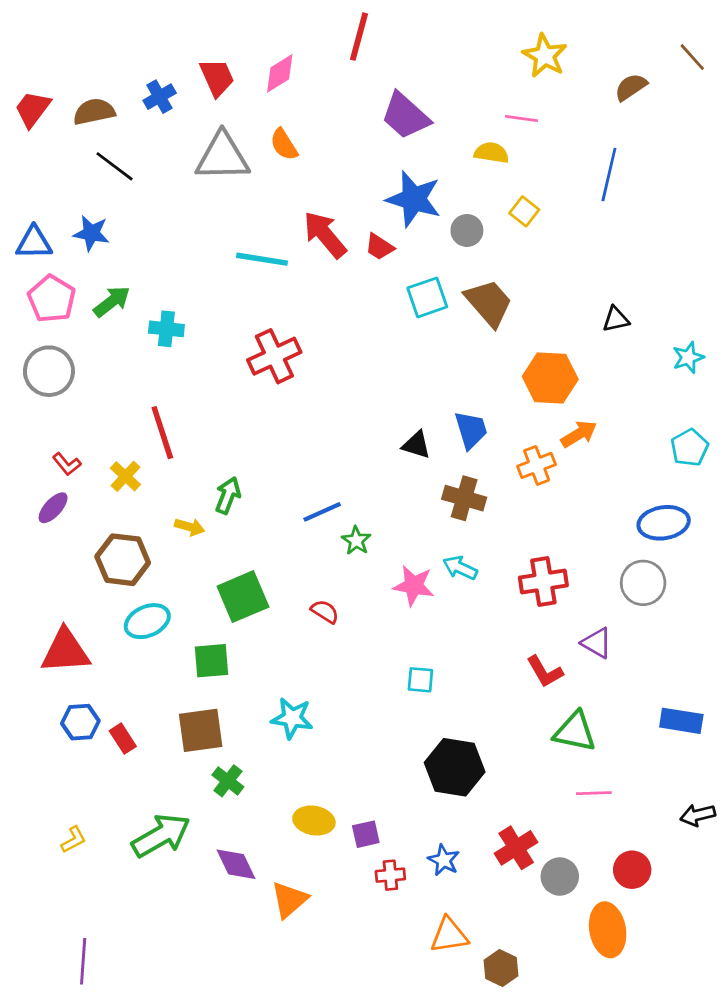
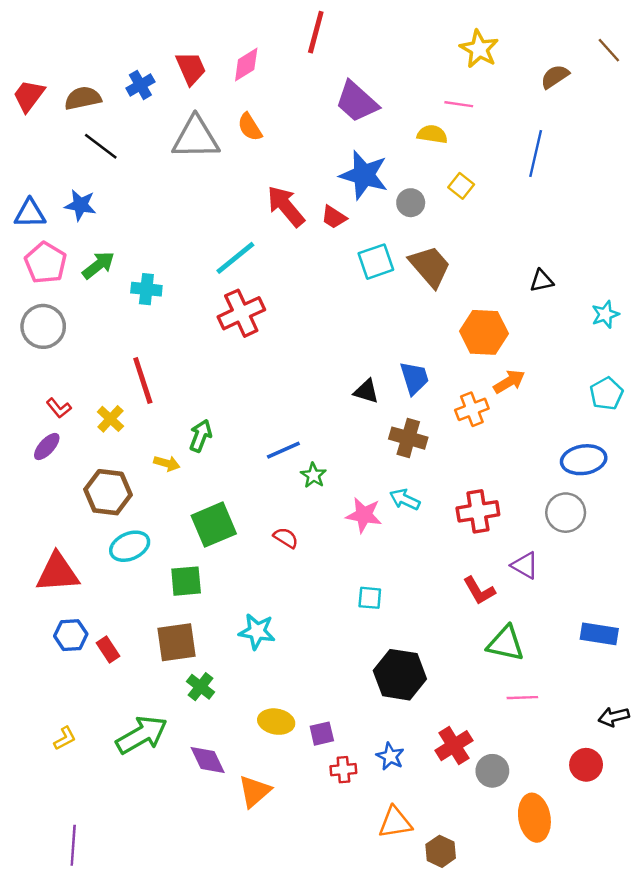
cyan line: (262, 259) -> (235, 258), moved, turned -48
red circle: (632, 870) -> (586, 765), moved

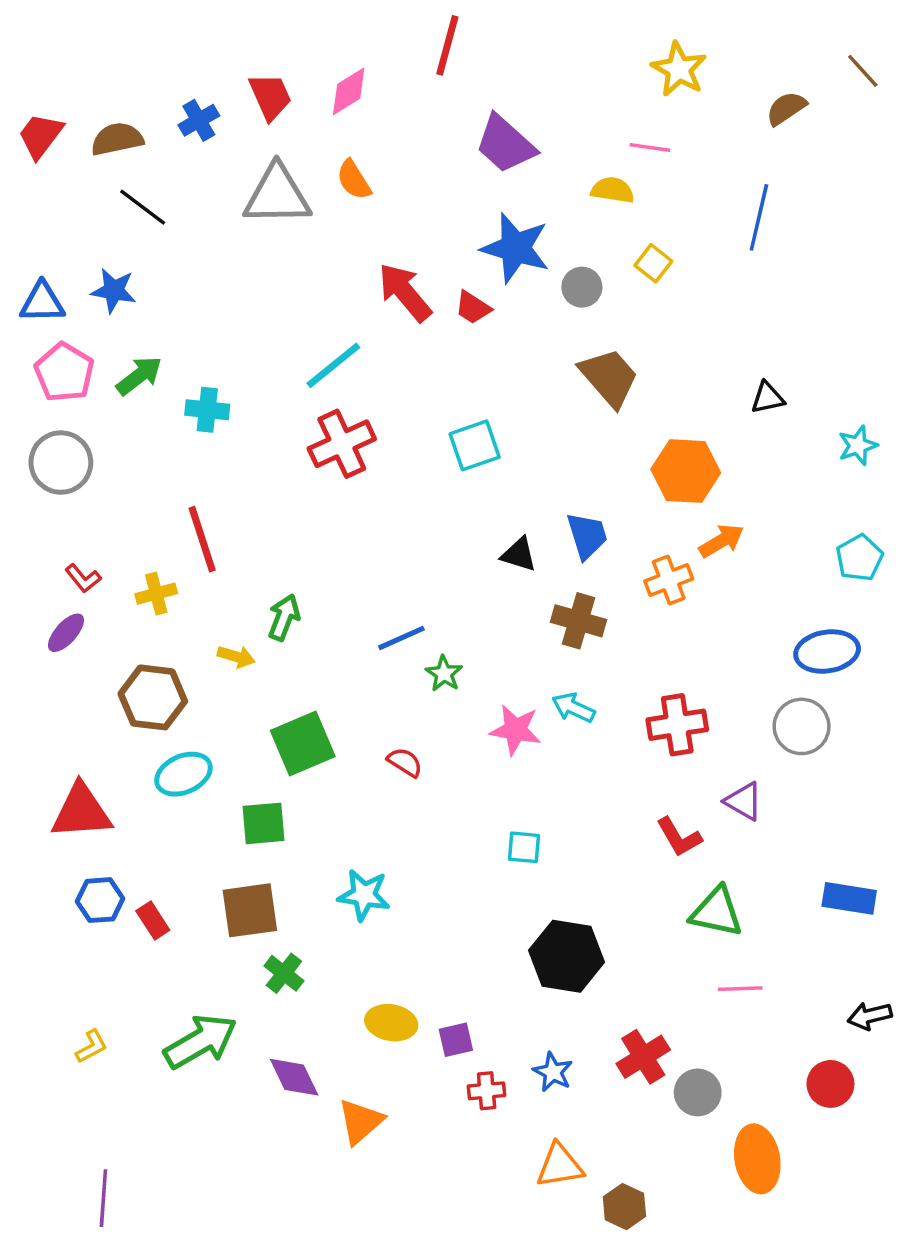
cyan square: (376, 262) -> (475, 445), moved
yellow cross: (110, 419) -> (156, 594), turned 32

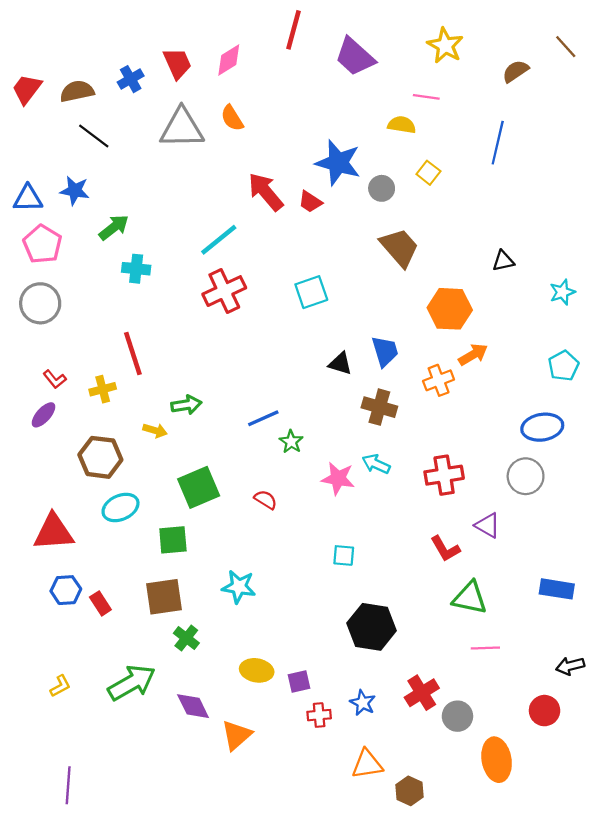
purple trapezoid: (505, 144) -> (355, 57), moved
green arrow: (139, 376) -> (114, 227), moved
green arrow: (284, 617) -> (186, 405), turned 60

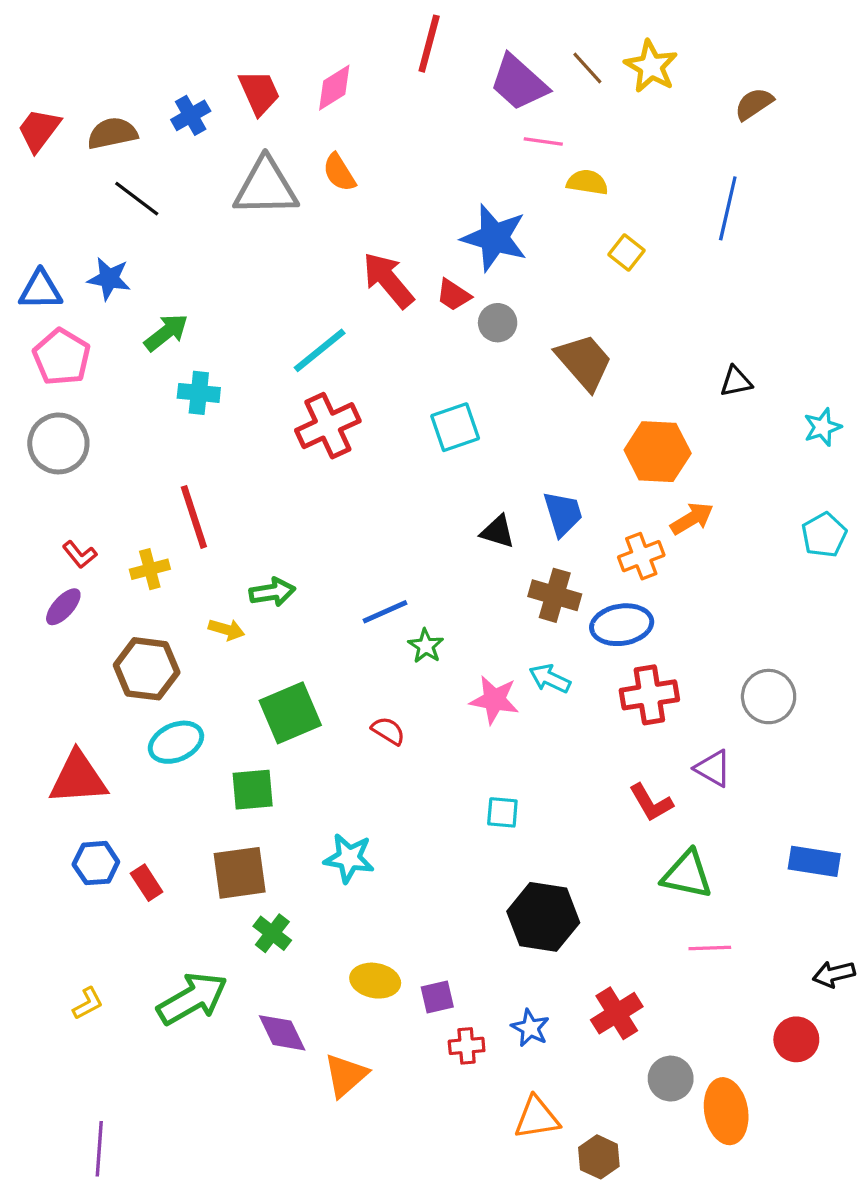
brown line: (566, 47) -> (587, 68), moved
pink line: (426, 97) -> (543, 141), moved
gray circle: (382, 188) -> (498, 323), moved
blue ellipse: (542, 427) -> (622, 625), moved
gray circle: (457, 716) -> (671, 1079), moved

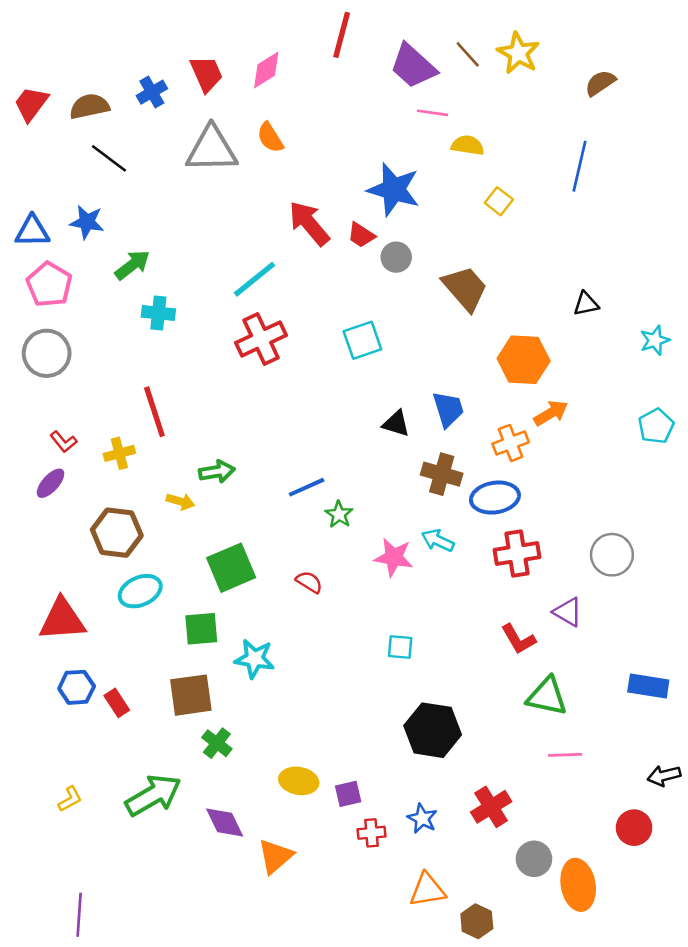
cyan star: (349, 858) -> (255, 659), moved

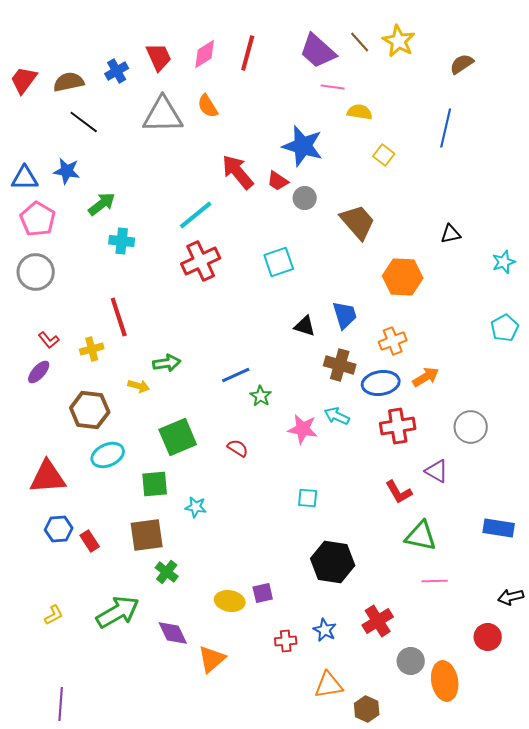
red line: (342, 35) -> (248, 53), moved
orange arrow: (551, 413) -> (426, 377), moved
cyan star: (255, 659) -> (196, 507), size x0.7
purple square: (348, 794) -> (263, 593), moved

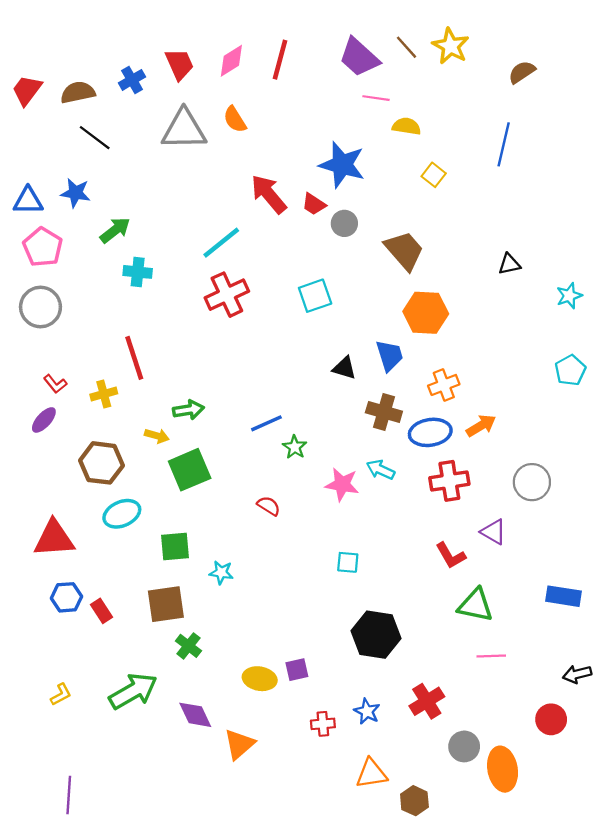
orange hexagon: (403, 277) -> (426, 313), moved
green square: (178, 437) -> (190, 470), moved

